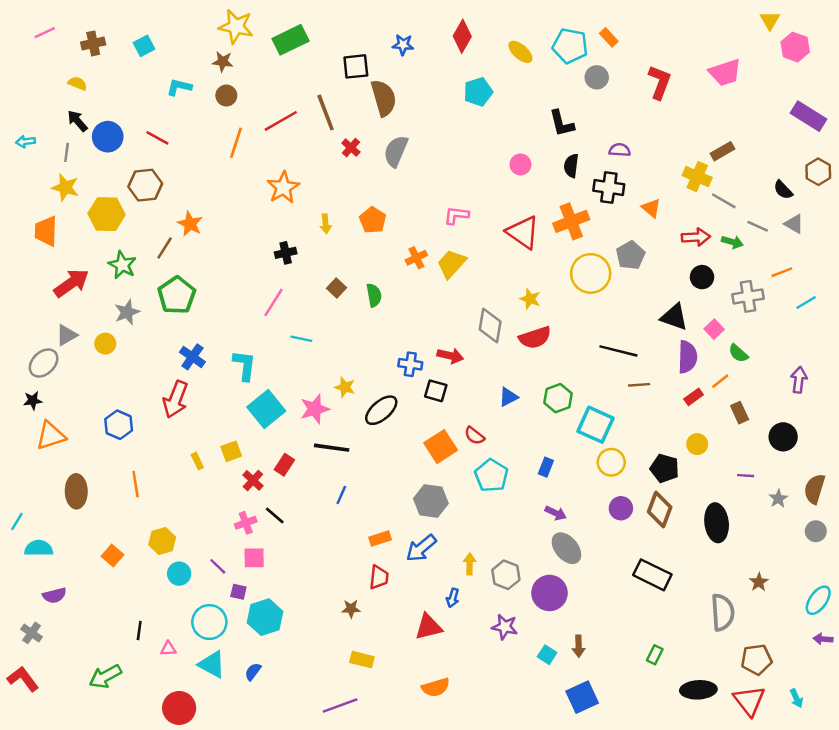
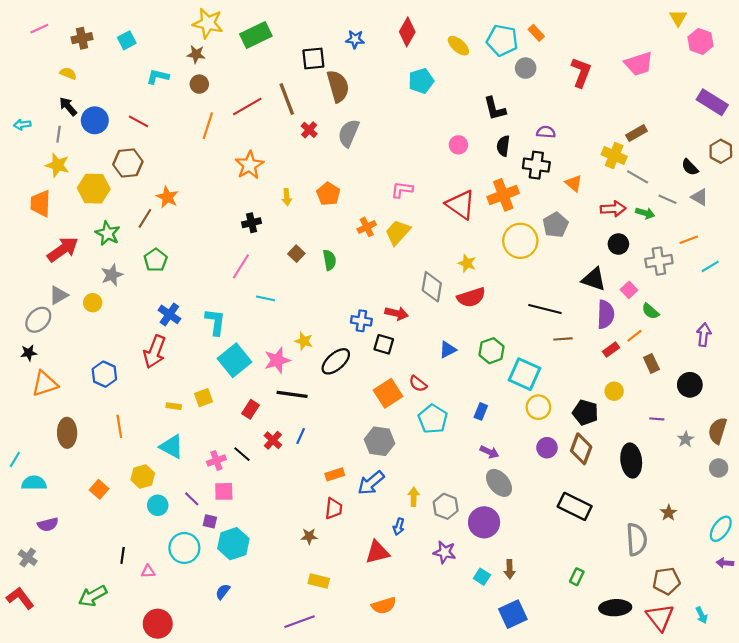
green pentagon: (177, 295) -> (156, 260), size x0.7
yellow rectangle: (197, 461) -> (174, 406), turned -56
red cross: (253, 480) -> (273, 440), moved
cyan triangle: (212, 664) -> (172, 447), moved

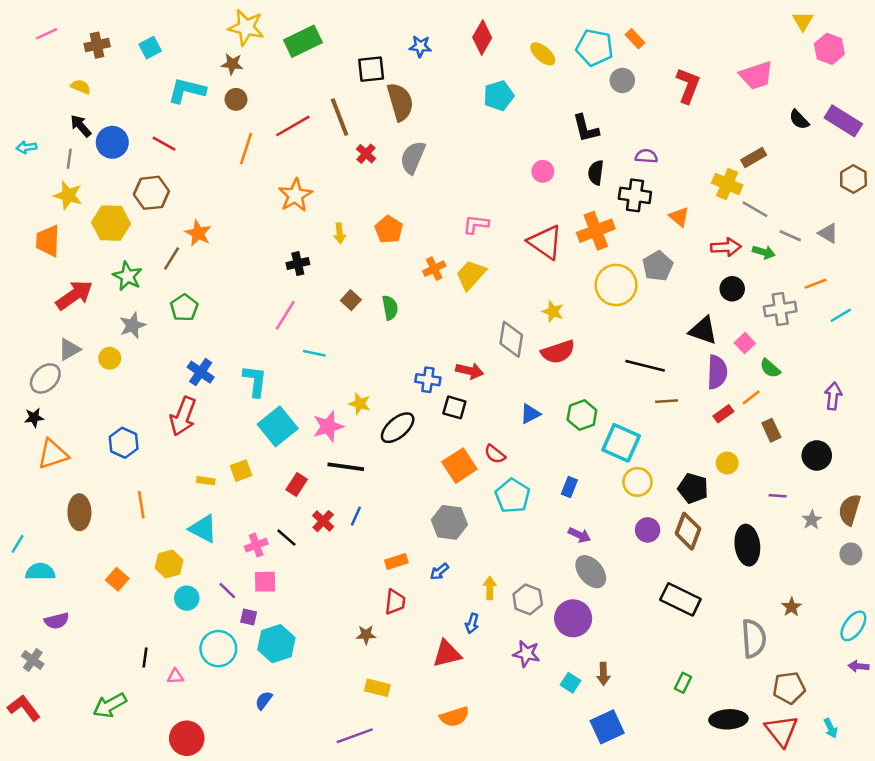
cyan L-shape: (158, 77) -> (187, 91), size x1.4
black semicircle: (690, 167) -> (799, 120), moved
blue arrow: (371, 483) -> (439, 572), size x0.6

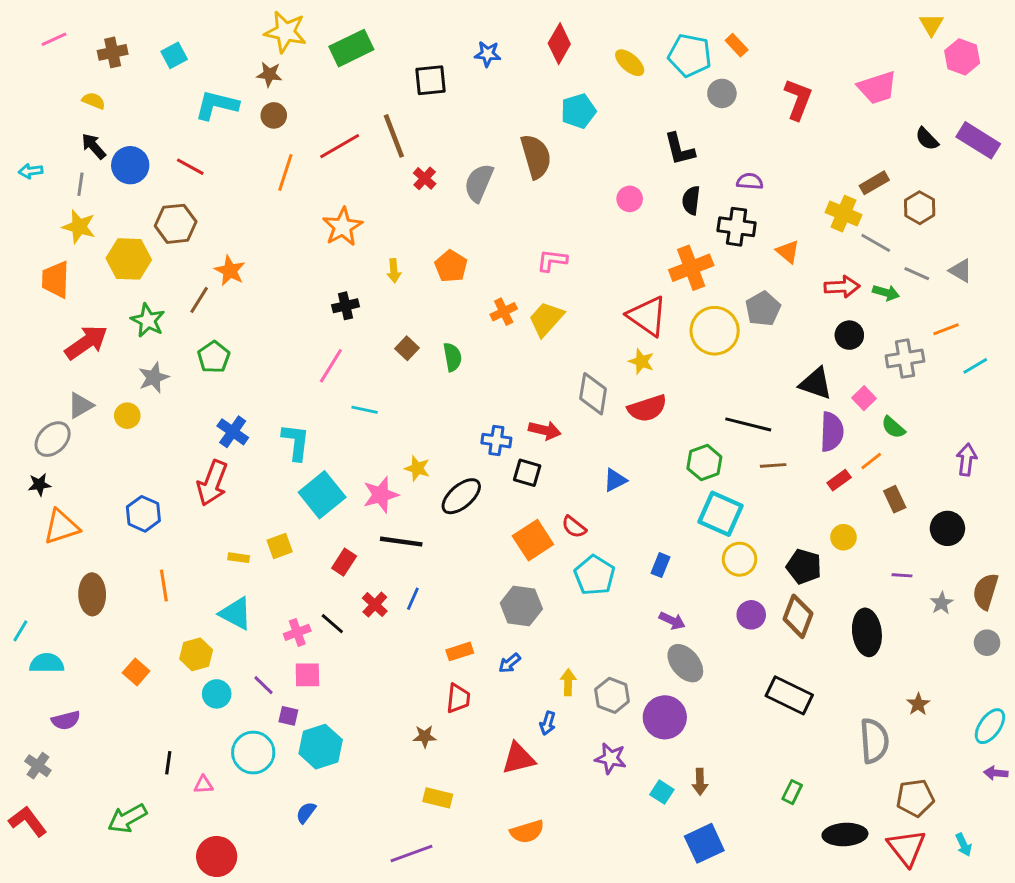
brown semicircle: (400, 102) -> (536, 156), moved
brown hexagon: (853, 179) -> (920, 208), moved
red triangle: (545, 242) -> (647, 316), moved
green hexagon: (582, 415) -> (704, 463), moved

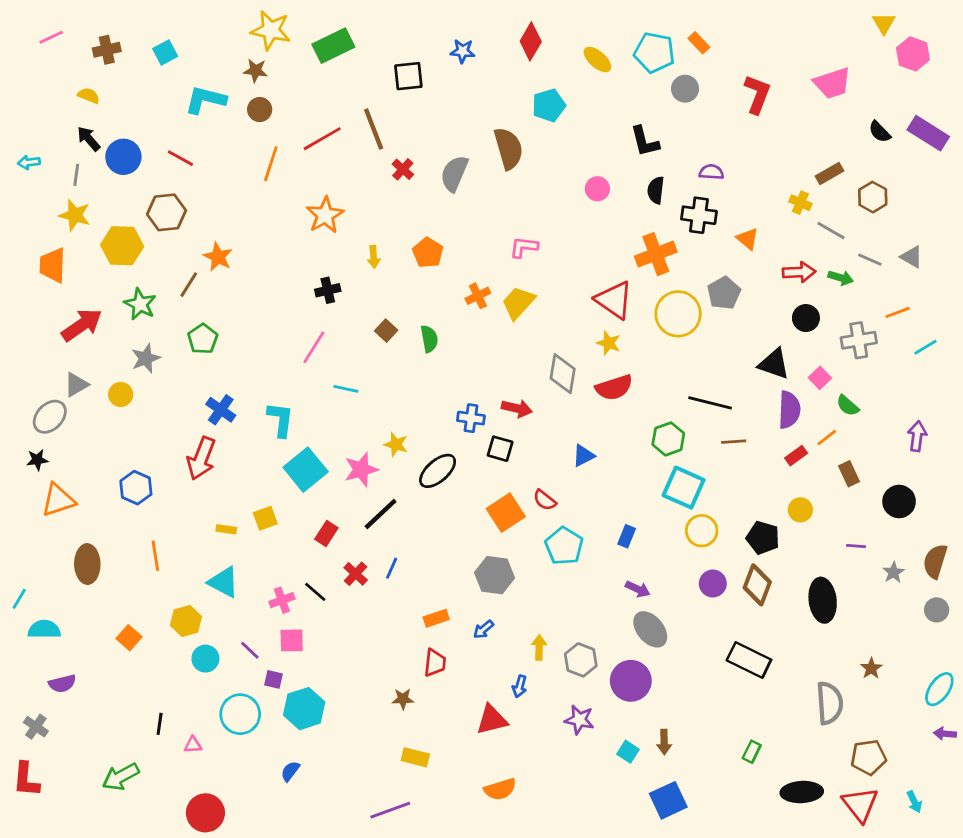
yellow cross: (843, 214) -> (800, 203), size x0.7
black line: (401, 542) -> (381, 514), turned -51
red L-shape: (28, 821) -> (26, 779), turned -138

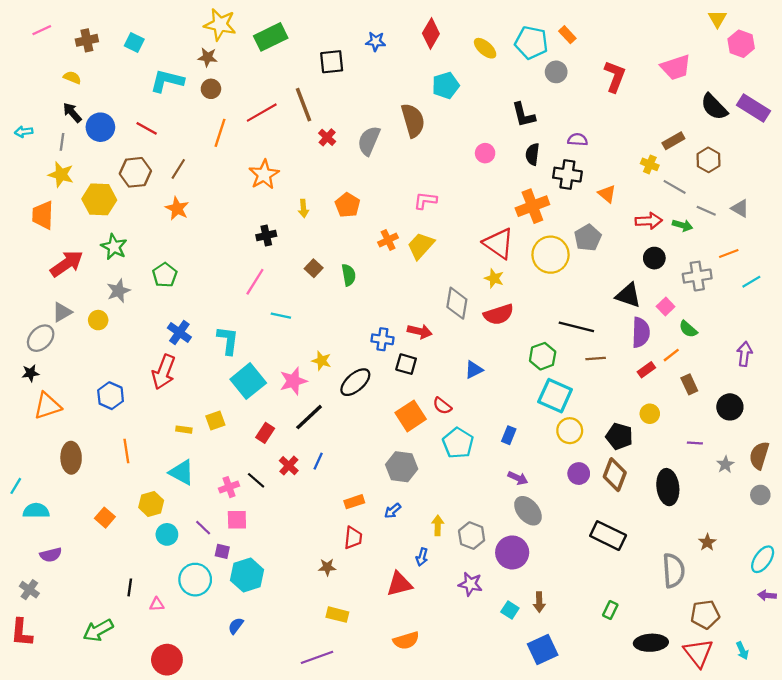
cyan square: (165, 53) -> (134, 43), turned -36
black semicircle: (880, 132) -> (714, 107), size x1.5
brown line: (189, 285) -> (178, 169), moved

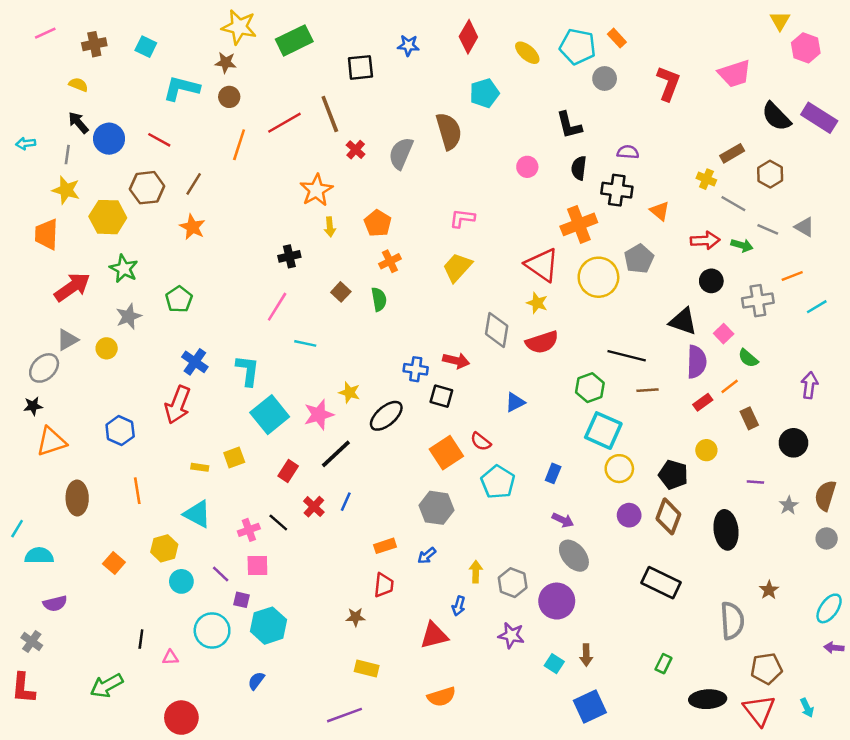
orange star: (264, 175) -> (316, 190), moved
orange cross: (388, 240) -> (390, 261), moved

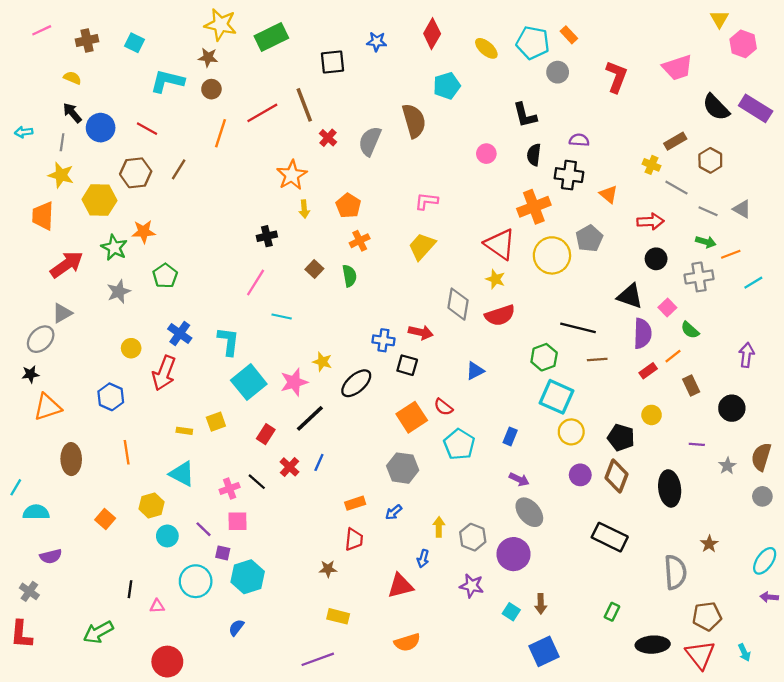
orange star: (192, 227) -> (144, 232), moved, turned -30
green arrow: (742, 245) -> (706, 242), moved
yellow circle: (107, 348) -> (131, 348), moved

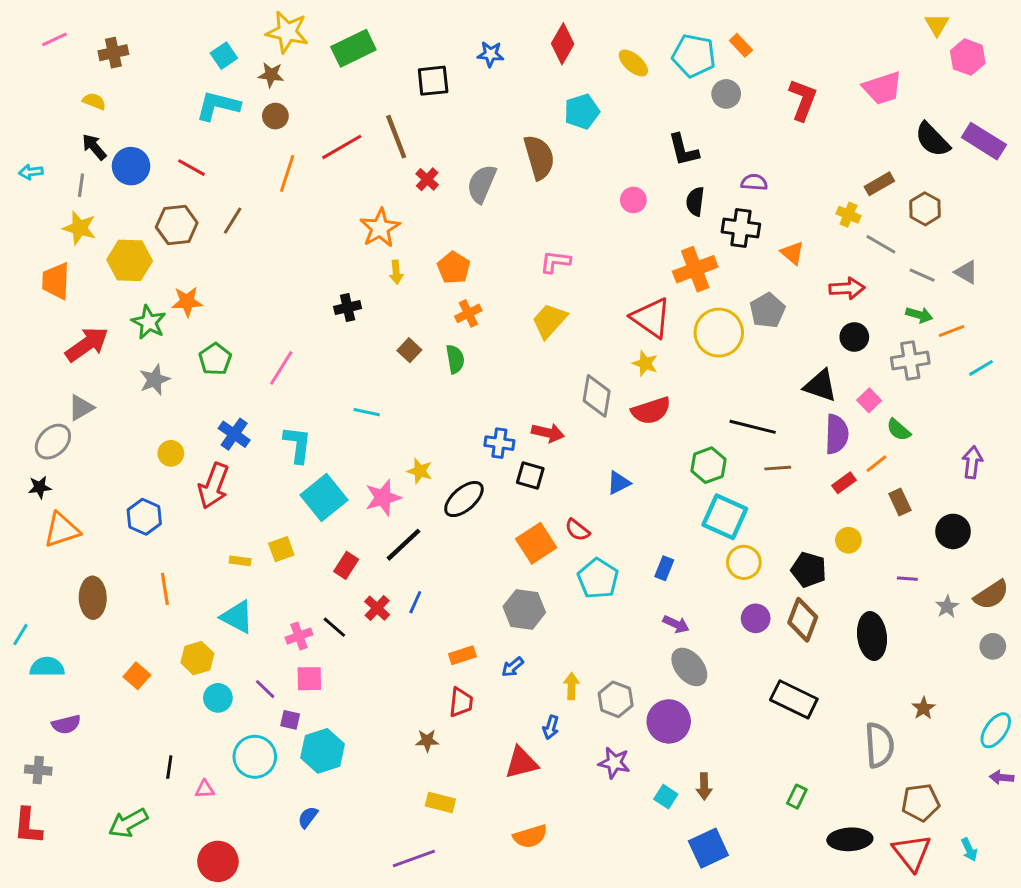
cyan square: (135, 43) -> (224, 56), moved, turned 30
pink line: (256, 283) -> (281, 368), moved
brown semicircle: (761, 457) -> (991, 595), turned -140
gray cross: (29, 591) -> (38, 770), turned -30

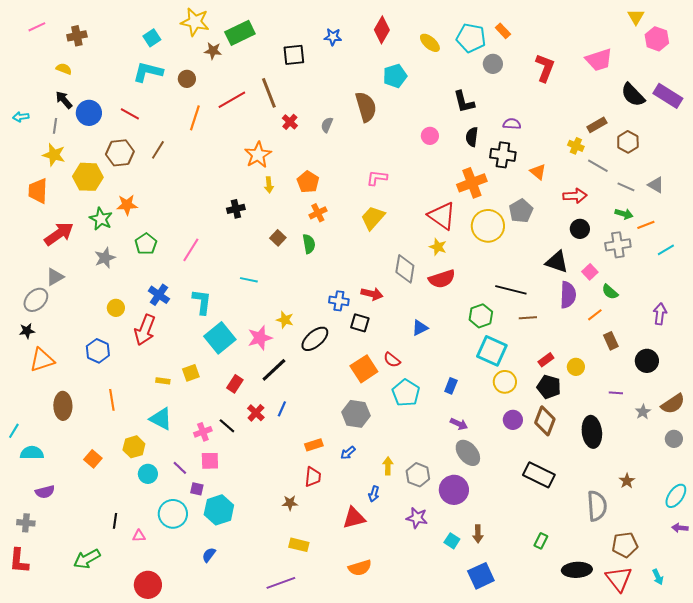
brown star: (271, 75) -> (213, 51), moved
gray semicircle: (482, 184) -> (327, 125), size x0.6
red rectangle: (844, 483) -> (546, 360), moved

